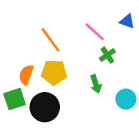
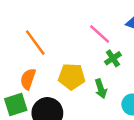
orange line: (51, 40) -> (35, 43), moved
yellow pentagon: (54, 72) -> (72, 77), moved

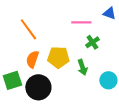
pink line: (100, 34) -> (81, 22), turned -42
orange semicircle: (28, 79) -> (32, 59), moved

